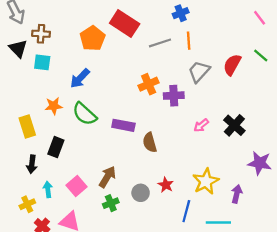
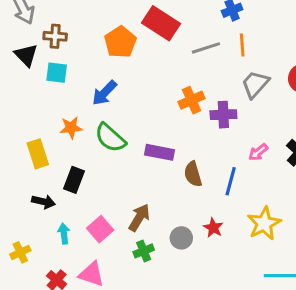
black arrow: (32, 164) -> (44, 202), turned -84
yellow cross: (27, 204) -> (20, 252), moved
blue line: (186, 211) -> (231, 181), moved

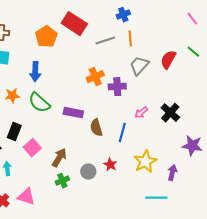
blue arrow: (104, 93) -> (35, 72), turned -42
pink square: (100, 229) -> (32, 148), moved

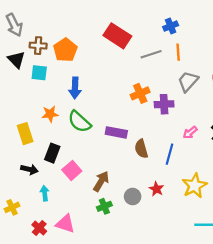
orange pentagon: (46, 37) -> (65, 50), moved

